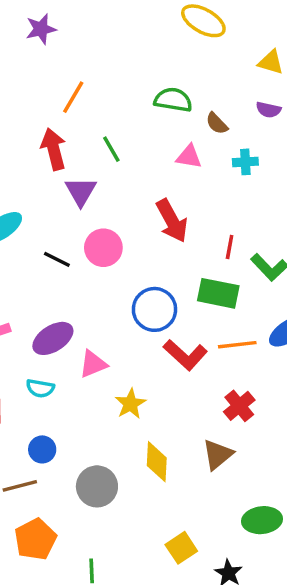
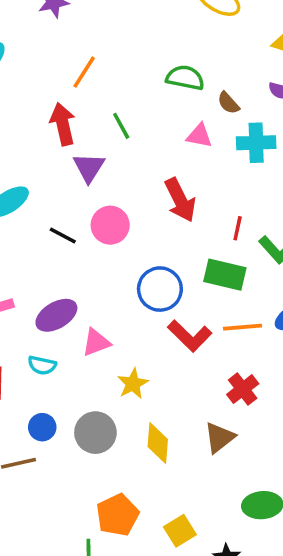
cyan cross: (245, 162) -> (256, 143), size x1.5
gray circle: (97, 486) -> (95, 433), moved
orange pentagon: (35, 539) -> (117, 515), moved

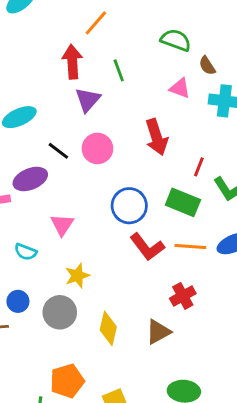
purple ellipse: (56, 315) -> (30, 179), moved
pink triangle: (96, 342) -> (62, 225), moved, turned -45
yellow star: (133, 384) -> (77, 276), moved

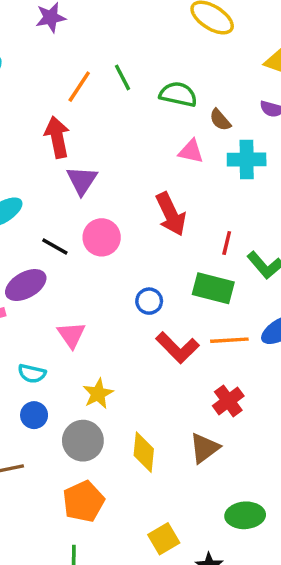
green line: (119, 70) -> (122, 77), moved
blue circle: (129, 206) -> (149, 301), size x0.6
blue circle: (18, 301) -> (34, 415), moved
orange pentagon: (67, 381) -> (84, 501), moved

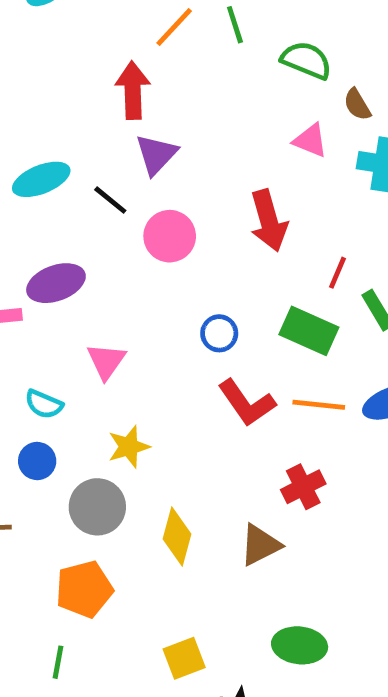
black line: (55, 247) -> (110, 200), moved

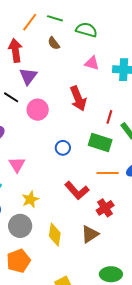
green line: (235, 25) -> (55, 18), turned -49
brown semicircle: (357, 105) -> (54, 43), moved
red L-shape: (247, 403) -> (77, 191), moved

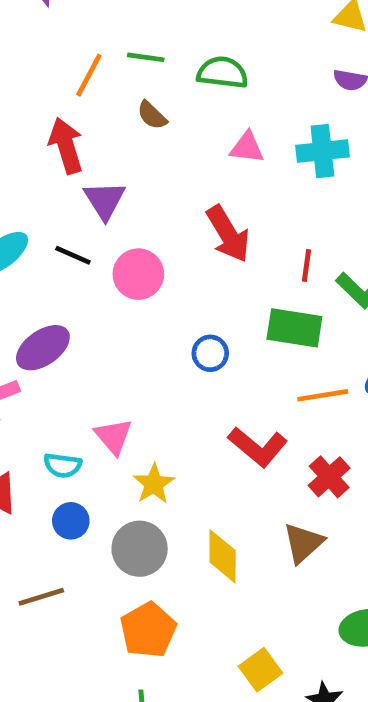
pink triangle: (17, 165) -> (113, 436), moved

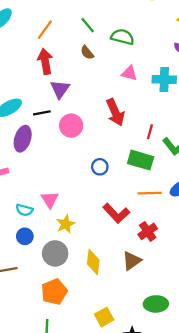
green line: (146, 57) -> (88, 25), turned 35
orange line: (89, 75) -> (45, 30), moved
black line: (73, 255) -> (42, 113), turned -42
purple ellipse: (43, 348) -> (23, 139), moved, turned -45

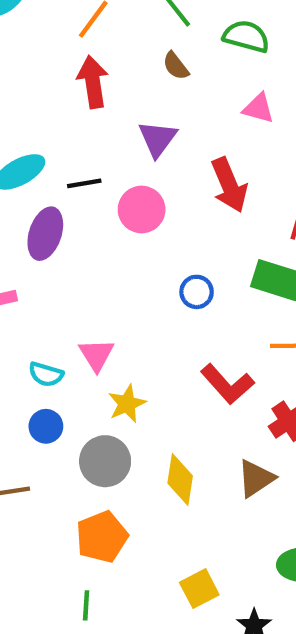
purple triangle: (60, 89) -> (158, 139), moved

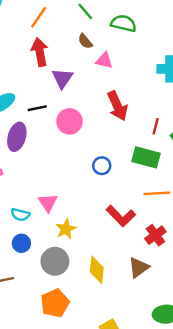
pink triangle: (258, 108) -> (104, 60), moved
purple triangle: (158, 139) -> (62, 78), moved

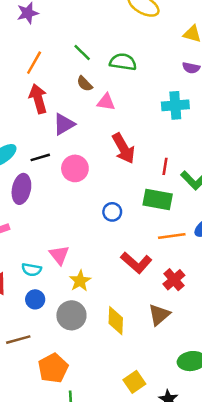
purple triangle: (62, 78) -> (64, 124), turned 30
orange pentagon: (55, 303) -> (53, 368), moved

